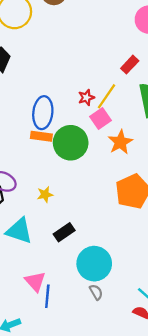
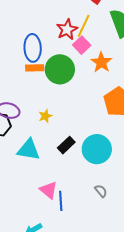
red star: (86, 98) -> (67, 29), size x1.5
cyan circle: (94, 264) -> (97, 149), moved

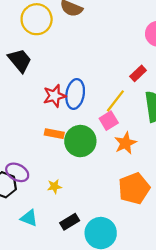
red star: (67, 29) -> (54, 96), moved
blue ellipse: (33, 48) -> (75, 94), moved
cyan triangle: (29, 150) -> (29, 218), size x0.7

